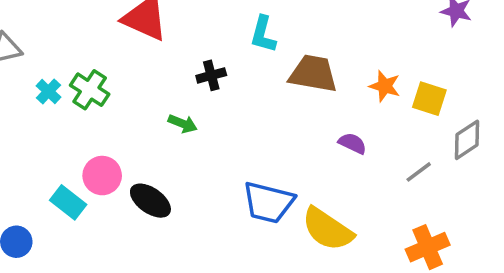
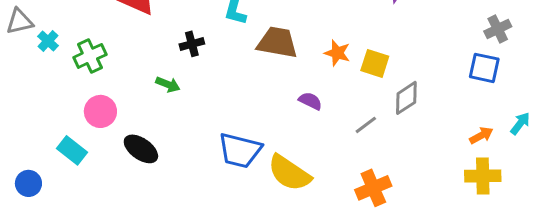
green cross: (90, 90) -> (90, 56), turned 32
cyan cross: (48, 91) -> (48, 41), moved
pink circle: (102, 176) -> (100, 111), moved

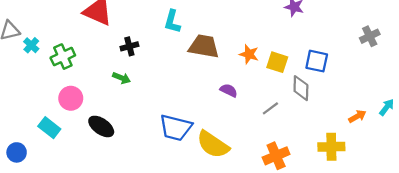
black cross: (192, 44) -> (129, 46), moved
blue square: (484, 68) -> (317, 61), moved
gray diamond: (406, 98) -> (301, 88), turned -55
yellow cross: (483, 176) -> (331, 147), moved

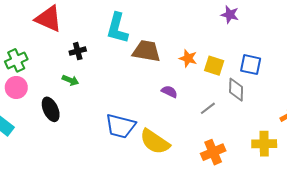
cyan L-shape: (172, 22) -> (117, 28), size x1.4
pink circle: (71, 98) -> (16, 87), moved
black ellipse: (101, 126) -> (51, 109), moved, turned 30

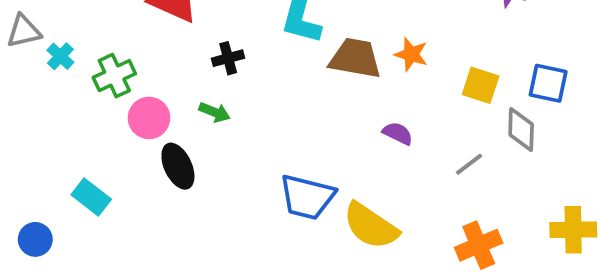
orange star: (188, 58) -> (411, 54), moved
pink circle: (16, 87) -> (149, 118), moved

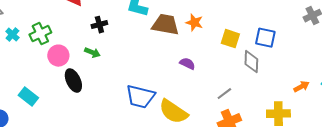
cyan cross: (60, 56) -> (12, 35), moved
gray line: (469, 164) -> (224, 94), moved

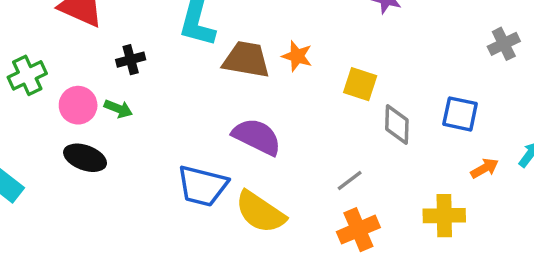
blue square: (265, 38) -> (460, 114), moved
pink circle: (58, 56) -> (78, 105), moved
purple semicircle: (187, 64) -> (257, 137), moved, size x1.8
black ellipse: (73, 81) -> (85, 158), turned -45

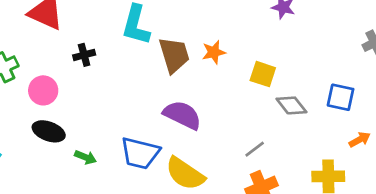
orange star: (297, 56) -> (214, 52), turned -30
brown trapezoid: (246, 60) -> (174, 55), turned 63
green arrow: (118, 109) -> (85, 157), moved
gray diamond: (397, 124) -> (291, 105), turned -40

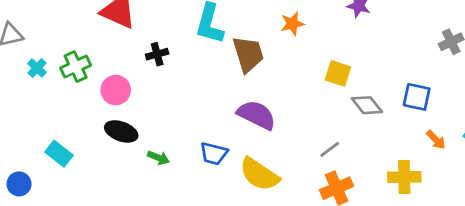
orange star: (214, 52) -> (292, 24), moved
orange arrow: (360, 140) -> (436, 140), turned 75
blue trapezoid: (140, 153) -> (214, 154), size x0.7

